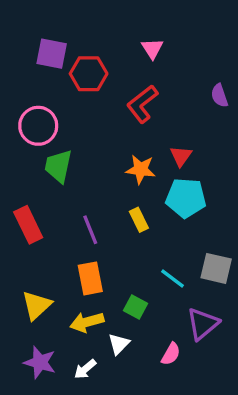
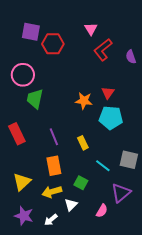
red L-shape: (142, 104) -> (103, 50), moved
yellow rectangle: (139, 220) -> (83, 143), moved

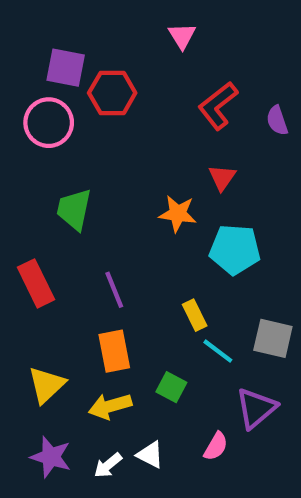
pink triangle: (91, 29) -> (182, 36), moved
pink circle: (23, 75) -> (49, 123), moved
red triangle: (108, 93) -> (222, 178), moved
yellow rectangle: (83, 143) -> (195, 315), moved
white triangle: (71, 205) -> (150, 455), moved, turned -48

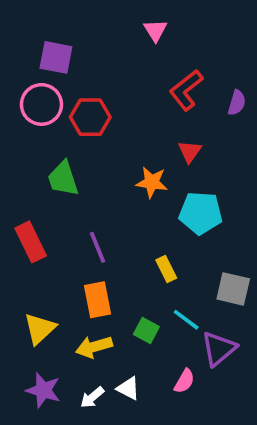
red hexagon: (112, 93) -> (90, 117), moved
purple semicircle: (277, 120) -> (237, 103), turned -145
green trapezoid: (74, 209) -> (63, 179), turned -30
cyan line: (218, 351) -> (186, 320), moved

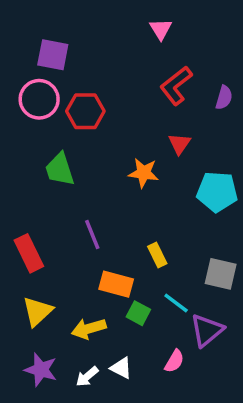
pink triangle: (155, 30) -> (161, 29), moved
cyan pentagon: (201, 213) -> (217, 192), moved
red rectangle: (31, 242) -> (29, 253), moved
orange rectangle: (98, 300) -> (116, 284), moved, turned -64

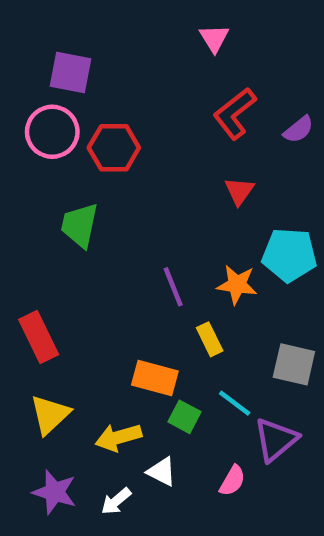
purple semicircle: (224, 98) -> (299, 129), turned 35
green trapezoid: (60, 169) -> (80, 225), turned 30
orange star: (144, 173) -> (237, 285), moved
purple line: (92, 234) -> (173, 287), moved
white triangle: (121, 368) -> (162, 472), moved

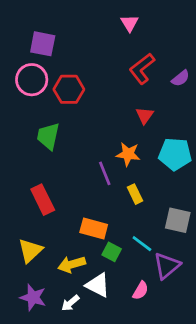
orange star: (237, 285) -> (128, 154), moved
red rectangle: (39, 337) -> (43, 200), moved
yellow rectangle: (210, 339) -> (135, 194), moved
white triangle: (162, 472) -> (98, 285), size x1.4

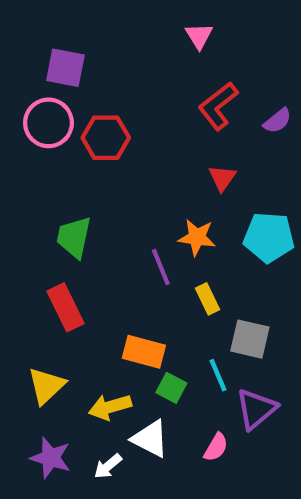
green trapezoid: (48, 136) -> (74, 237), moved
gray square: (178, 220) -> (250, 339), moved
cyan line: (142, 244) -> (218, 375), turned 30

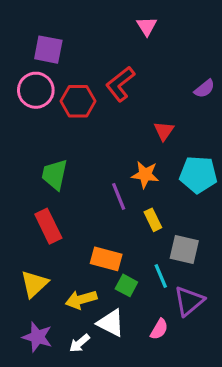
red L-shape: (218, 106) -> (120, 84), moved

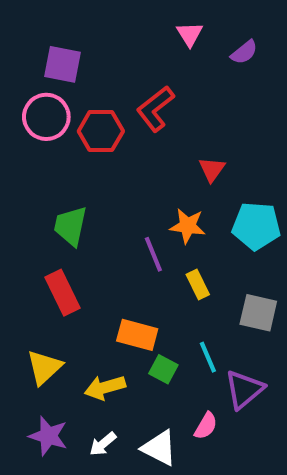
purple semicircle: (205, 89) -> (244, 52), moved
gray square: (184, 250) -> (258, 313), moved
white triangle: (111, 323) -> (159, 448), moved

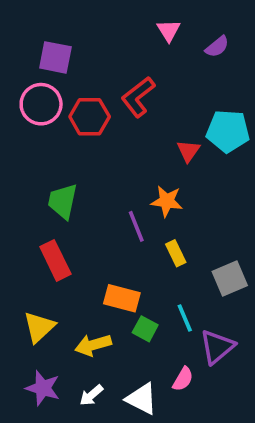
cyan pentagon: (256, 226) -> (228, 131), moved
gray square: (258, 313) -> (230, 278), turned -36

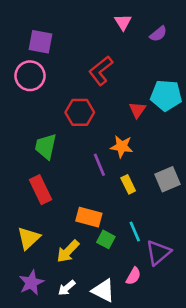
red hexagon: (90, 117) -> (80, 112), moved
gray square: (230, 278) -> (167, 179), moved
yellow arrow: (93, 345) -> (68, 251), turned -30
purple star: (43, 388) -> (31, 283), turned 30

